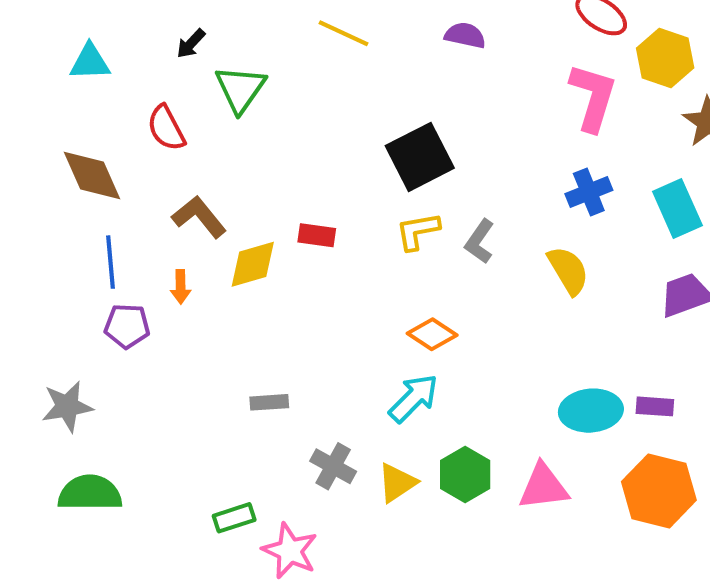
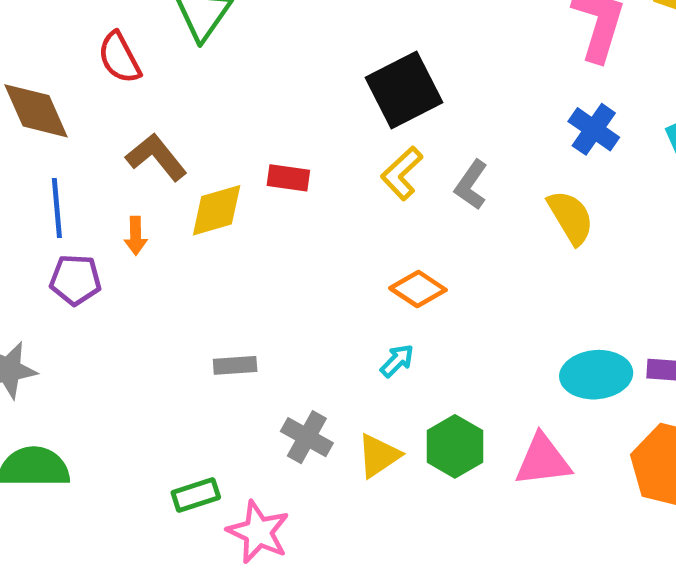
blue cross: (589, 192) -> (594, 129), turned -33
yellow L-shape: (418, 231) -> (402, 173), turned -33
cyan arrow: (414, 398) -> (397, 361), size x0.6

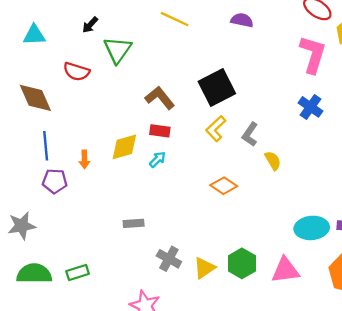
red semicircle: (119, 58) -> (76, 72), turned -45
brown L-shape: (156, 157) -> (160, 98), moved
yellow semicircle: (571, 217) -> (273, 161), moved, size x0.7
cyan arrow: (397, 361) -> (158, 159), moved
green rectangle: (196, 495) -> (78, 272), moved

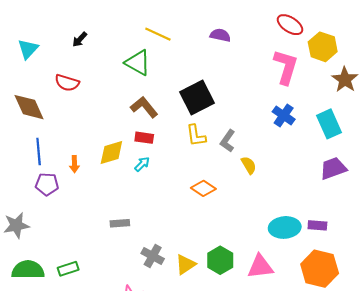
cyan triangle: (34, 35) -> (28, 49), turned -45
green triangle: (118, 50) -> (138, 63), moved, turned -36
yellow L-shape: (216, 129) -> (196, 136), turned -55

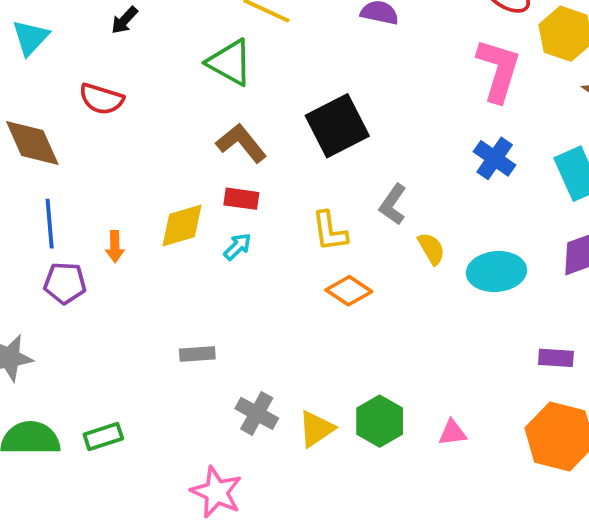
yellow L-shape: (196, 136) -> (330, 231), moved
cyan ellipse: (285, 227) -> (497, 272), moved
pink triangle: (260, 267) -> (452, 433), size x0.6

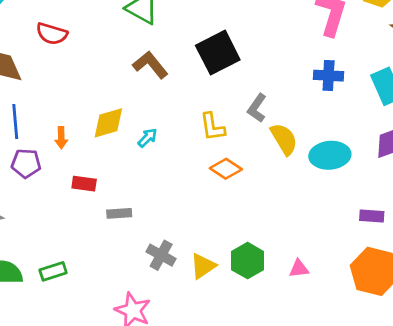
blue cross: (495, 158) -> (329, 76), turned -32
red rectangle: (241, 199) -> (84, 184), moved
yellow semicircle: (431, 249) -> (284, 139), size x1.4

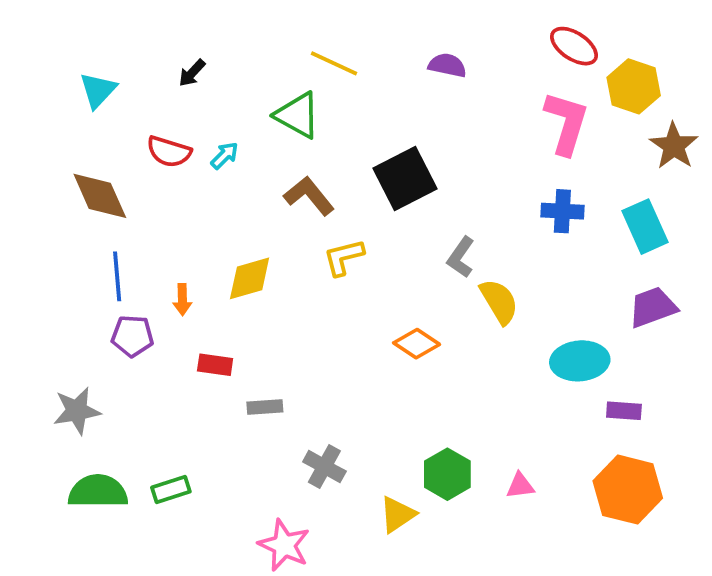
yellow L-shape: (212, 127) -> (344, 257), moved, turned 84
cyan arrow: (148, 138) -> (225, 155), moved
cyan ellipse: (330, 155) -> (580, 361), moved
yellow triangle: (203, 266) -> (397, 514), moved

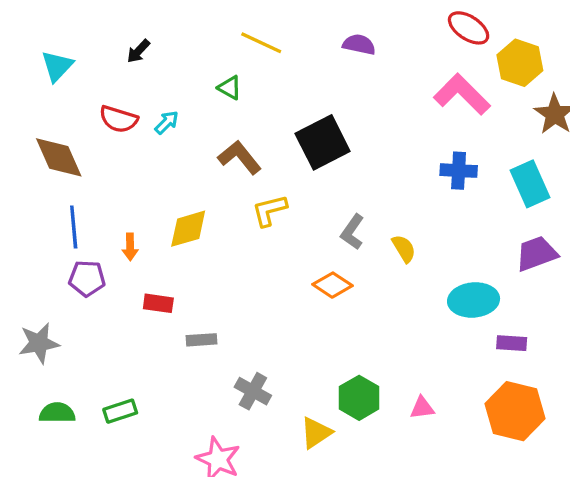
green triangle: (298, 115) -> (230, 88), size x0.6
pink L-shape: (566, 123) -> (462, 94), turned -62
gray L-shape: (461, 257) -> (352, 232), moved
yellow semicircle: (499, 301) -> (404, 249), size x0.7
green semicircle: (98, 491) -> (57, 413), size x0.7

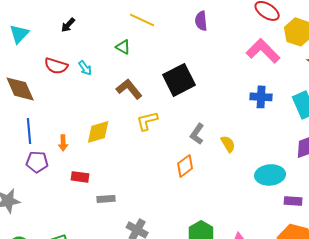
purple semicircle: (359, 45) -> (201, 21), turned -108
cyan arrow: (167, 122) -> (85, 68), turned 98
orange diamond: (333, 285) -> (185, 166), turned -70

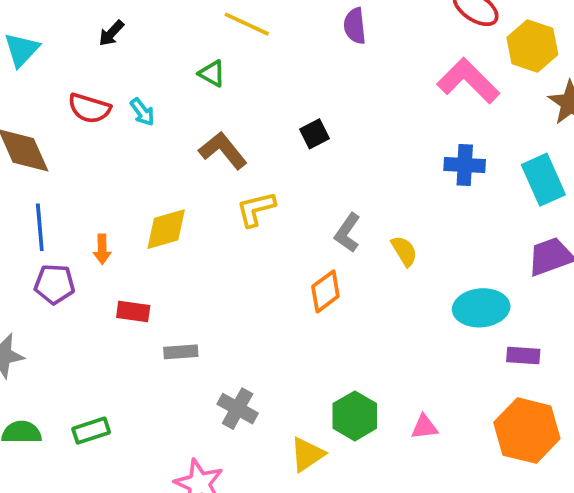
black square: (179, 80) -> (315, 134), size x0.5

